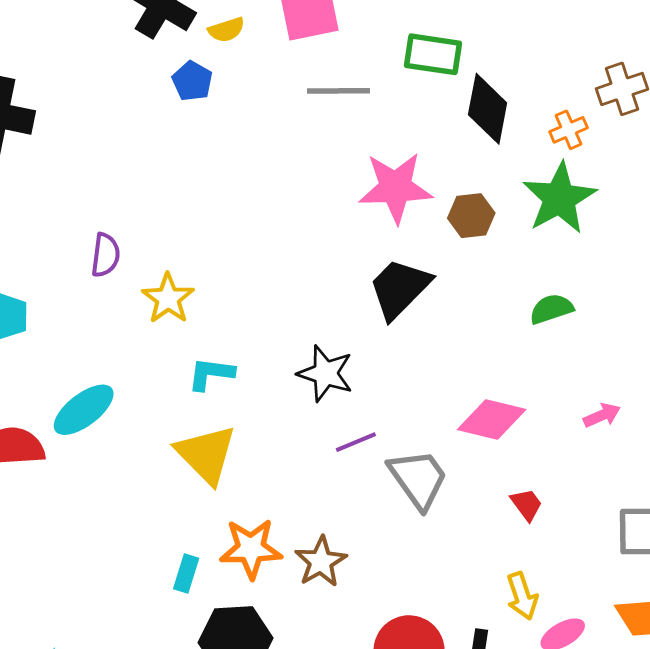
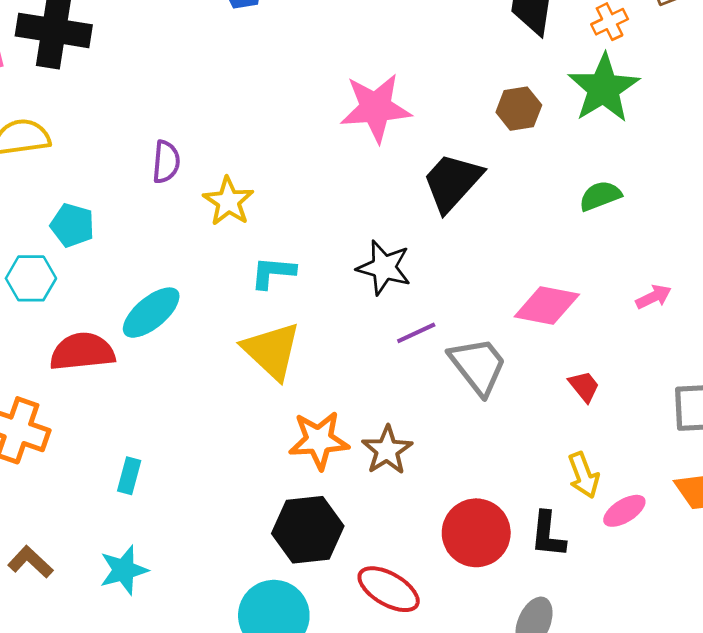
pink star: (396, 188) -> (376, 108), moved
cyan rectangle: (186, 573) -> (129, 476), moved

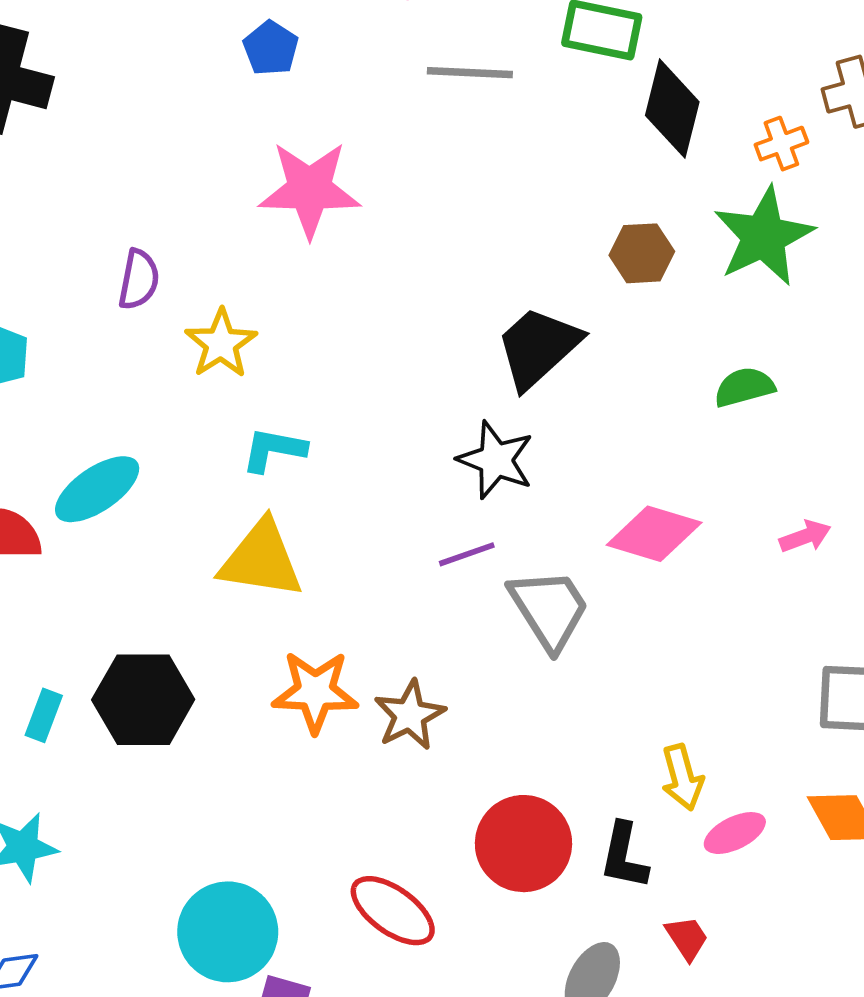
pink star: (376, 108) -> (310, 189), moved
black star: (384, 268) -> (496, 460), moved
yellow triangle: (272, 351) -> (261, 559), turned -40
red trapezoid: (584, 386) -> (687, 938), moved
black hexagon: (308, 530) -> (143, 700), moved

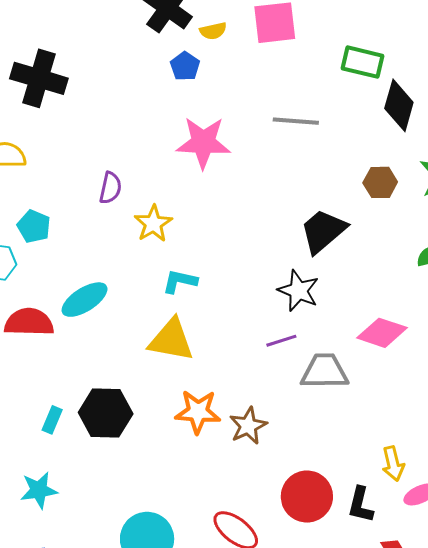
gray line: (470, 73) -> (296, 121), moved
gray trapezoid: (549, 609) -> (325, 371), turned -60

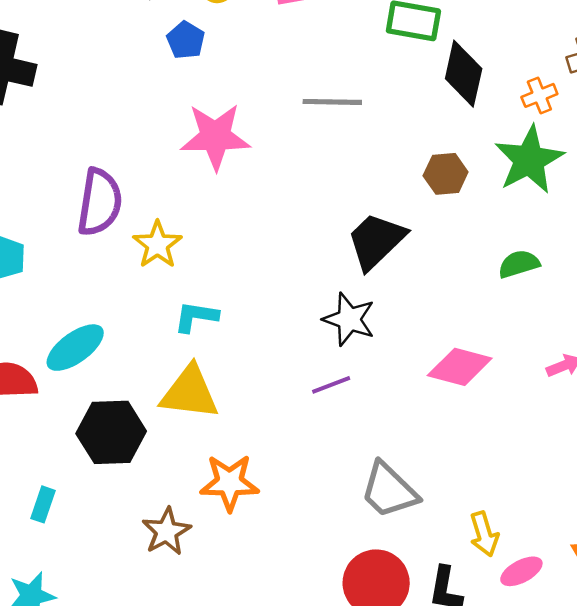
purple semicircle: (110, 188) -> (100, 202), size x1.6
gray trapezoid: (325, 371) -> (389, 490), moved, turned -132
black hexagon: (106, 413) -> (111, 432), moved
brown star: (248, 426) -> (166, 531), moved

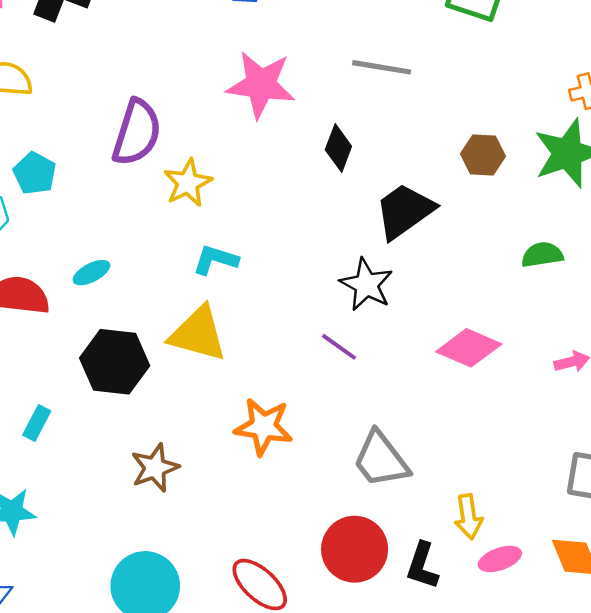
black diamond: (464, 74) -> (338, 148), moved, size x0.7
cyan ellipse: (75, 348) -> (91, 273), size x0.6
purple line: (331, 385) -> (339, 347), turned 48
orange star: (229, 483) -> (264, 427), moved

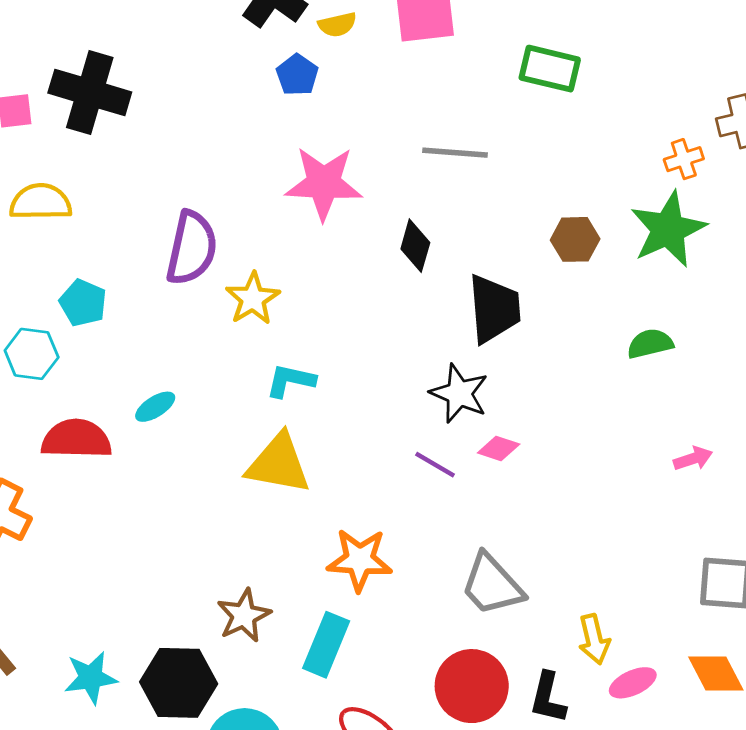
black trapezoid: (405, 211) -> (494, 309), turned 126
pink diamond: (469, 348) -> (499, 448), moved, size x0.6
black hexagon: (115, 362) -> (179, 683), moved
cyan rectangle: (37, 423) -> (326, 645), moved, size x1.6

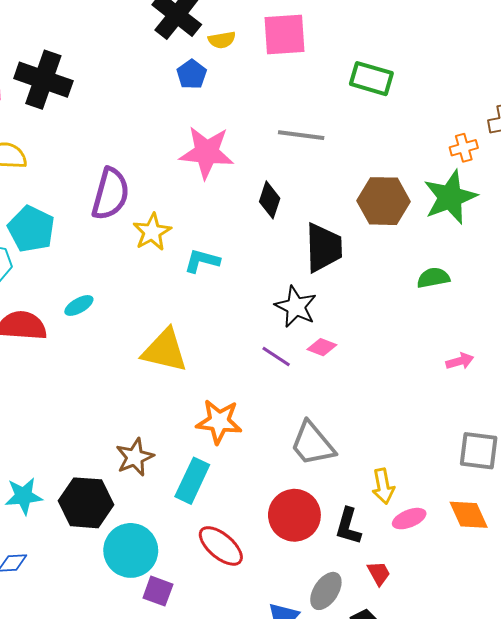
brown hexagon: (575, 239) -> (384, 201), size x1.5
cyan pentagon: (83, 303) -> (31, 229), size x1.4
cyan L-shape: (291, 381) -> (202, 261), moved

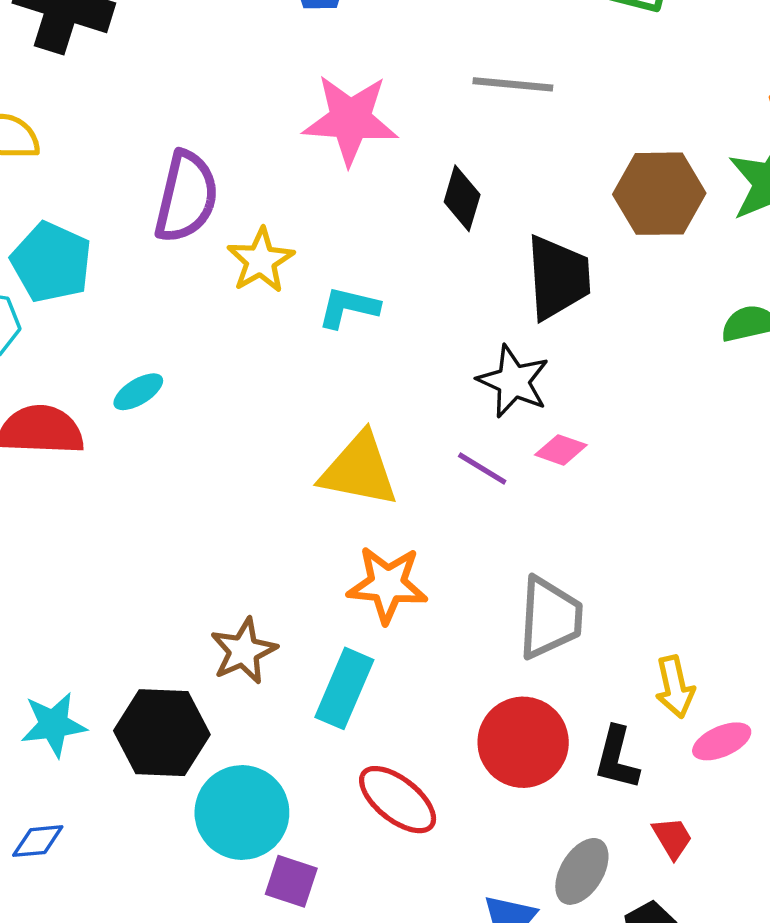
yellow triangle: (165, 350) -> (359, 470), moved
gray trapezoid: (312, 444) -> (550, 618), turned -135

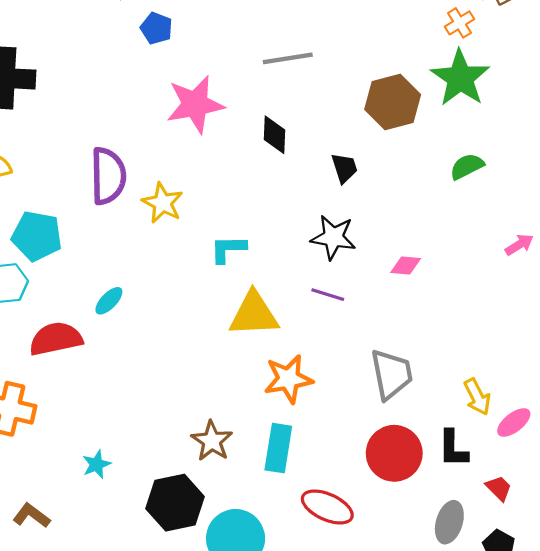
black trapezoid: (558, 277) -> (344, 168), size x0.6
cyan L-shape: (348, 307) -> (228, 249), moved
pink diamond: (561, 450) -> (406, 266), moved
cyan star: (54, 725) -> (97, 464), moved, size x0.7

